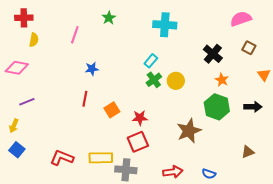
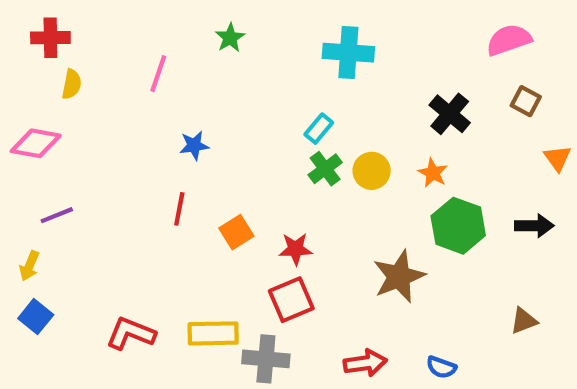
orange star: (222, 80) -> (433, 173), moved

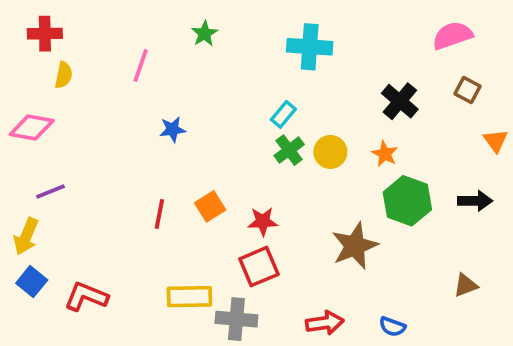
red line: (179, 209) -> (159, 214), moved
yellow arrow: (29, 266) -> (26, 236), size x1.4
red L-shape: (131, 333) -> (86, 297), moved

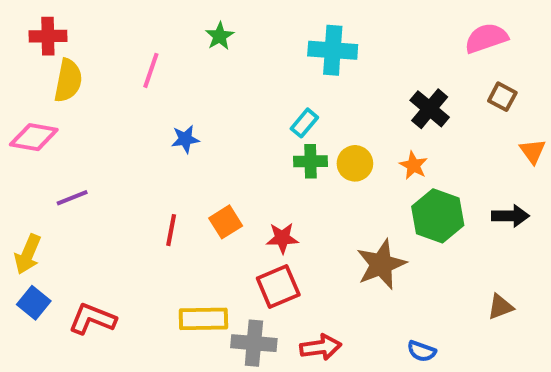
yellow semicircle: (64, 75) -> (68, 81), size x1.5
green cross: (289, 150) -> (310, 161), turned 36
purple line: (50, 191) -> (72, 198), moved
red arrow: (325, 323) -> (321, 347), moved

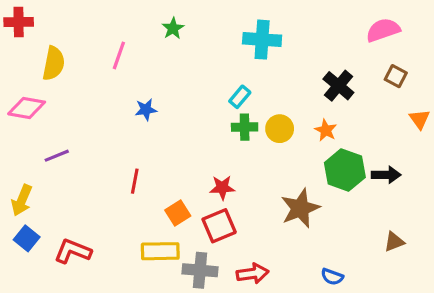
red cross: (48, 36) -> (19, 22), moved
black arrow: (510, 216) -> (386, 175), moved
orange square: (226, 222) -> (178, 213), moved

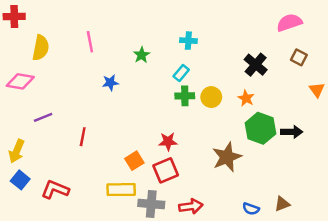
green star: (173, 28) -> (142, 55), moved
cyan cross: (262, 40) -> (188, 41), moved, size x0.6
pink line: (119, 55) -> (90, 42), turned -30
red line: (135, 181) -> (83, 137), moved
brown triangle: (394, 242) -> (282, 204), moved

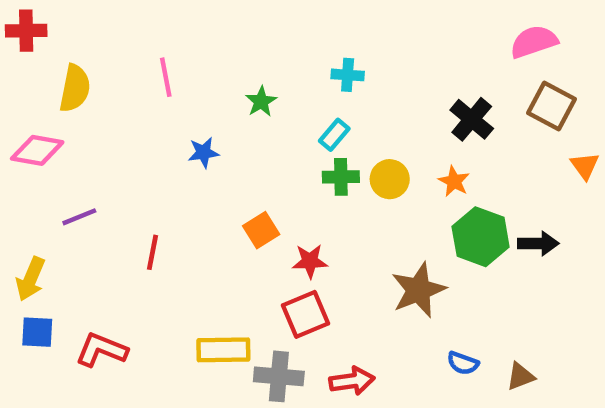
brown square: (299, 57) -> (552, 106), size x1.5
orange square: (134, 161) -> (261, 230), moved
blue square: (20, 180) -> (37, 332), turned -36
blue semicircle: (251, 209) -> (463, 363), moved

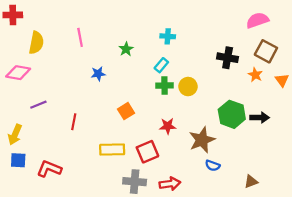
black cross: (472, 119) -> (228, 58), turned -30
orange star: (454, 181) -> (255, 75), moved
red star: (310, 261) -> (168, 126), moved
yellow rectangle: (223, 350) -> (112, 150), moved
blue semicircle: (463, 363) -> (213, 166), moved

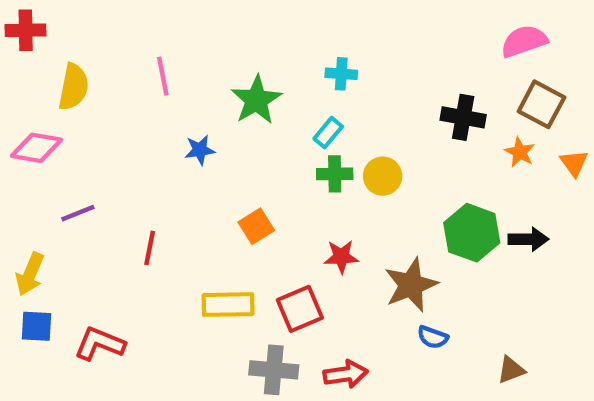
green star: (126, 49) -> (256, 100), size x1.6

